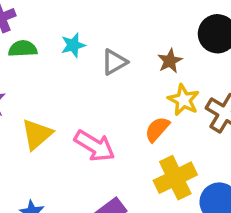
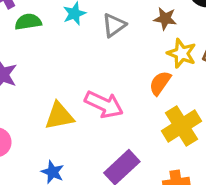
brown star: (170, 61) -> (165, 19), turned -30
yellow triangle: (37, 134) -> (59, 116), moved, turned 36

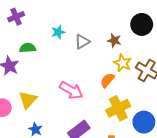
green semicircle: (28, 22) -> (28, 48), moved
yellow triangle: (59, 116) -> (28, 100), moved, turned -42

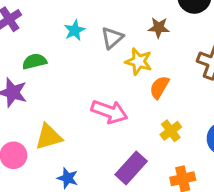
yellow star: (123, 63) -> (139, 62), moved
yellow triangle: (28, 100) -> (49, 137), turned 42
yellow cross: (118, 108) -> (171, 131), moved, size x0.6

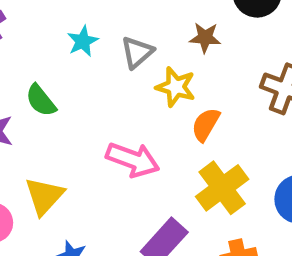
green semicircle: (34, 61) -> (41, 100), moved, turned -115
yellow cross: (171, 131) -> (222, 188), size x1.6
yellow triangle: (49, 137) -> (44, 196), turned -32

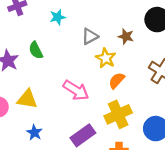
cyan star: (83, 41) -> (58, 17), moved
yellow triangle: (44, 196) -> (27, 99), turned 45

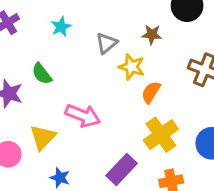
pink arrow: (76, 90) -> (83, 116), moved
yellow triangle: (27, 99) -> (43, 137), turned -45

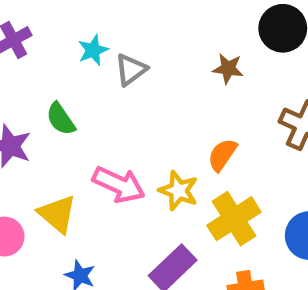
gray triangle: (106, 43) -> (131, 70), moved
yellow star: (132, 67) -> (178, 191), moved
yellow triangle: (43, 137) -> (57, 214), turned -36

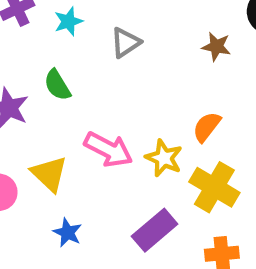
cyan star: (93, 50) -> (68, 21), moved
yellow cross: (234, 219) -> (214, 187), turned -30

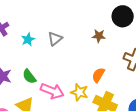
cyan star: (68, 21) -> (28, 39), moved
green semicircle: (57, 85) -> (29, 76), moved

